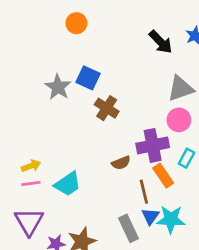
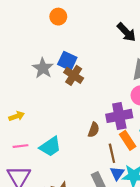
brown cross: (107, 108) -> (74, 75), moved
brown semicircle: (121, 163) -> (94, 130), turned -48
yellow arrow: (31, 166) -> (17, 116), moved

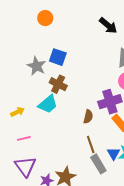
brown cross: (74, 75) -> (58, 84), moved
cyan trapezoid: (50, 147) -> (48, 104), moved
brown line: (112, 153) -> (91, 145), moved

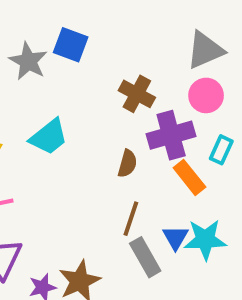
brown cross: (58, 84) -> (137, 94), moved
brown line: (91, 145) -> (131, 219), turned 36

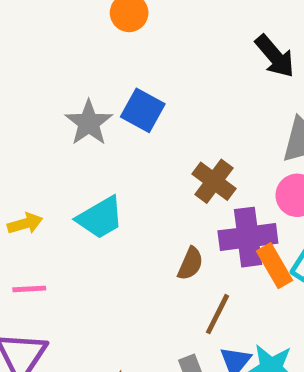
orange rectangle: (189, 177) -> (275, 266), moved
brown line: (131, 219) -> (218, 314), moved

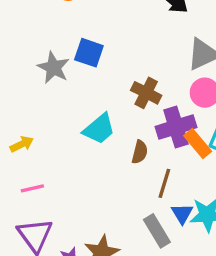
cyan trapezoid: (100, 218) -> (99, 129), moved

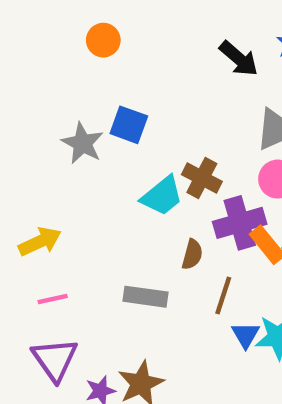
cyan trapezoid: (99, 129) -> (162, 196), moved
yellow arrow: (22, 144) -> (40, 242), size x1.4
gray rectangle: (157, 231) -> (145, 297), moved, turned -52

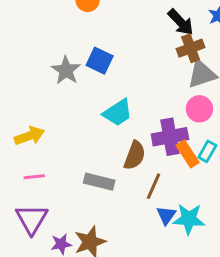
brown cross: (202, 178) -> (191, 48), moved, turned 36
brown semicircle: (192, 254) -> (135, 155), size x1.4

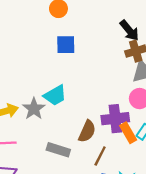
blue square: (100, 61) -> (66, 45), moved, turned -30
gray star: (66, 70) -> (34, 109), moved
cyan trapezoid: (118, 113) -> (55, 95), moved

